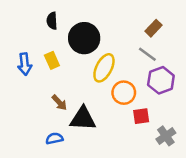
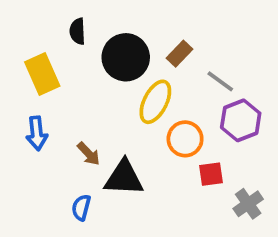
brown rectangle: (153, 28) -> (179, 54), moved
yellow rectangle: (52, 60) -> (42, 74), moved, size x1.5
blue arrow: (25, 64) -> (37, 133), moved
blue semicircle: (54, 138) -> (81, 208), turned -63

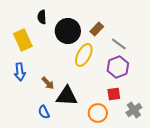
purple hexagon: (241, 120) -> (118, 67), moved
orange circle: (185, 139) -> (98, 113), moved
blue semicircle: (81, 208) -> (44, 112), turned -40

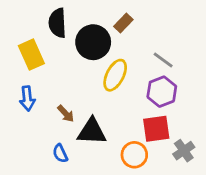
black semicircle: (42, 17) -> (57, 23), size x1.5
brown rectangle: (97, 29) -> (123, 23), moved
red square: (114, 94) -> (156, 129), size x1.5

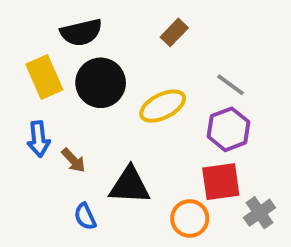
black semicircle: (57, 23) -> (81, 32), turned -100
black circle: (93, 42) -> (101, 83), moved
yellow ellipse: (115, 75) -> (163, 106), turned 36
brown arrow: (66, 114) -> (73, 160), moved

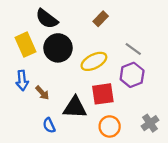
black semicircle: (81, 32) -> (47, 19), turned 50
red square: (221, 182) -> (103, 94), moved

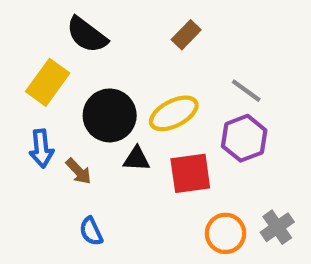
yellow rectangle: (25, 45) -> (48, 82), turned 60
black circle: (58, 48) -> (110, 115), moved
black triangle: (75, 107) -> (137, 159), moved, size x0.6
orange circle: (110, 126) -> (225, 233), moved

